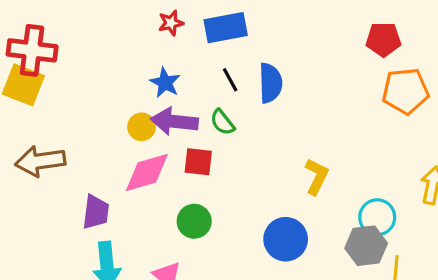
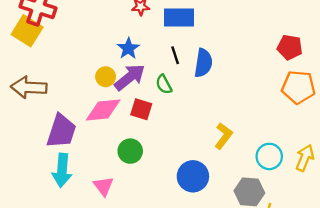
purple arrow: (174, 121) -> (130, 77), turned 124
purple trapezoid: (96, 212) -> (61, 131), size x1.4
cyan circle: (377, 217) -> (269, 156), moved

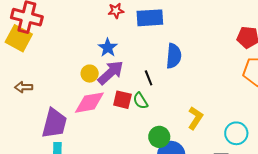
black line: (175, 55) -> (149, 78), moved
green semicircle: (164, 84) -> (140, 101), moved
brown arrow: (29, 87) -> (24, 87), size x0.6
green circle: (130, 151) -> (159, 137), moved

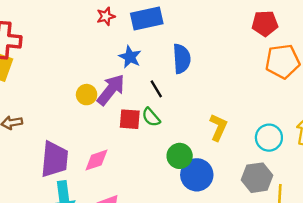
blue star: (108, 48) -> (130, 57), moved
pink diamond: (89, 103) -> (96, 160), moved, size x0.7

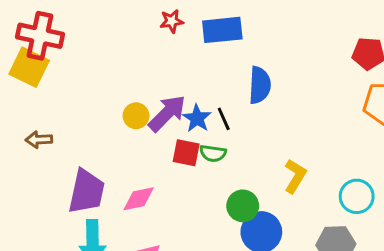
blue star: (130, 57) -> (197, 118), moved
green semicircle: (151, 117) -> (213, 153), turned -48

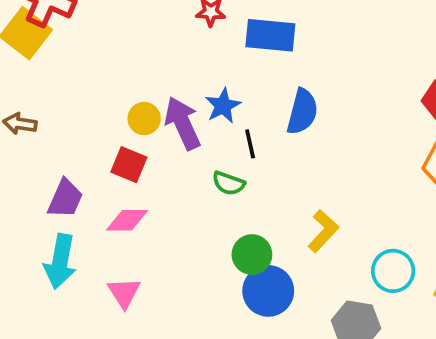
purple arrow: (167, 113) -> (183, 123), turned -81
blue star: (197, 118) -> (223, 106), moved
red square: (186, 153) -> (129, 165), moved
purple trapezoid: (86, 191) -> (65, 199), size x0.7

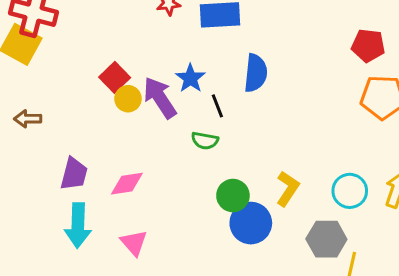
red square: (129, 165) -> (115, 77), moved, turned 32
yellow L-shape: (323, 231) -> (288, 189), moved

